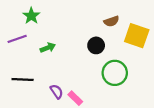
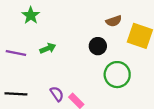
purple line: (17, 39) -> (16, 53), moved, turned 30
black line: (23, 79) -> (16, 94), moved

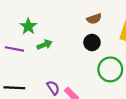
green star: (31, 15) -> (28, 26), moved
brown semicircle: (114, 21) -> (94, 19), moved

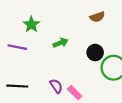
black circle: (92, 42) -> (95, 53), moved
green arrow: (45, 45) -> (61, 43), moved

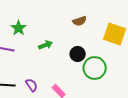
purple semicircle: (56, 86) -> (32, 85), moved

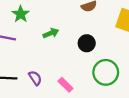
green circle: (95, 68) -> (106, 72), moved

